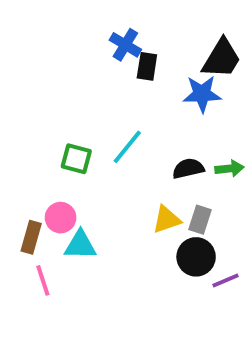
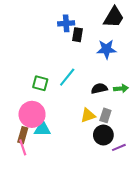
blue cross: (125, 45) -> (66, 23), turned -35
black trapezoid: (222, 59) -> (114, 17), moved
pink circle: (61, 218) -> (32, 114), size x1.6
brown rectangle: (31, 237) -> (23, 135), moved

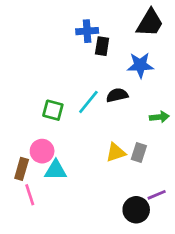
black semicircle: (99, 88) -> (117, 95), moved
pink circle: (32, 114) -> (42, 151), size x0.7
brown rectangle: (23, 135) -> (22, 169), moved
black circle: (103, 135) -> (136, 210), moved

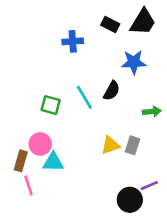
blue cross: (87, 31) -> (73, 41), moved
black rectangle: (102, 46) -> (110, 25), moved, turned -72
black semicircle: (117, 95) -> (112, 91), turned 132
cyan line: (88, 102) -> (84, 97), turned -70

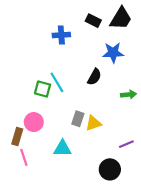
cyan line: (84, 97) -> (57, 82), moved
gray rectangle: (132, 145) -> (78, 119), moved
cyan triangle: (53, 162) -> (62, 149), moved
purple line: (149, 186) -> (126, 144), moved

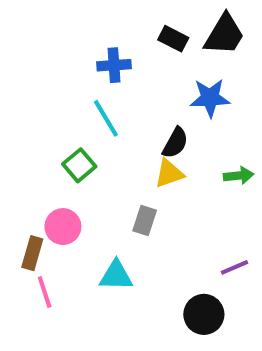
cyan line: (57, 82) -> (106, 118), moved
green square: (43, 89) -> (79, 165), turned 35
yellow triangle: (93, 123) -> (169, 173), moved

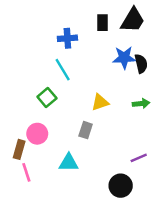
black rectangle: (173, 39) -> (102, 23), turned 63
black semicircle: (175, 143) -> (141, 64), moved, turned -42

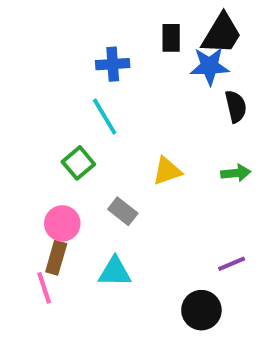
blue star: (124, 58) -> (210, 66), moved
gray rectangle: (86, 130) -> (123, 211), moved, turned -70
brown rectangle: (19, 149) -> (56, 258), moved

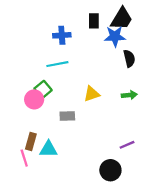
cyan line: (105, 117) -> (57, 64), turned -70
gray rectangle: (123, 211) -> (67, 116), turned -40
pink circle: (62, 223) -> (34, 99), moved
cyan triangle: (115, 272) -> (49, 149), moved

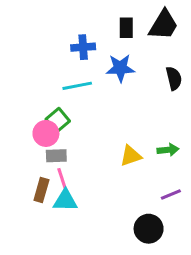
blue star: (115, 36) -> (120, 68), moved
yellow triangle: (92, 94) -> (131, 156), moved
green arrow: (129, 95) -> (168, 150), moved
gray rectangle: (67, 116) -> (56, 156), moved
pink line: (24, 158) -> (62, 180), moved

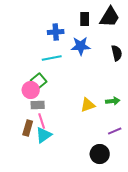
cyan triangle: (65, 200) -> (44, 135), turned -36

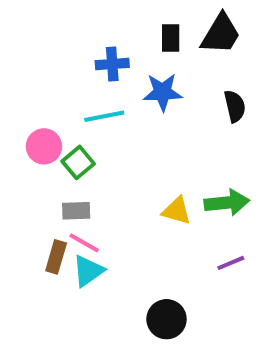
pink circle: (31, 90) -> (44, 146), moved
green arrow: (113, 101) -> (227, 203), size x1.5
yellow triangle: (88, 105) -> (177, 211), turned 35
pink line: (42, 121) -> (84, 243), turned -42
black circle: (100, 154) -> (167, 319), moved

